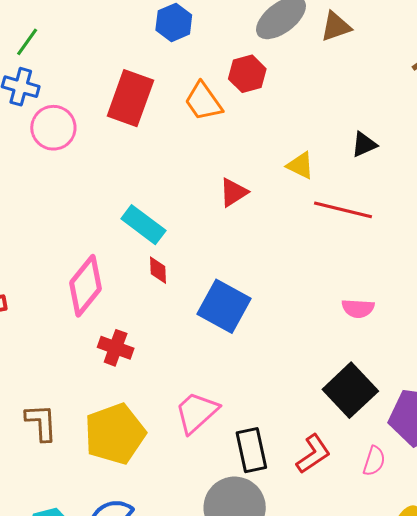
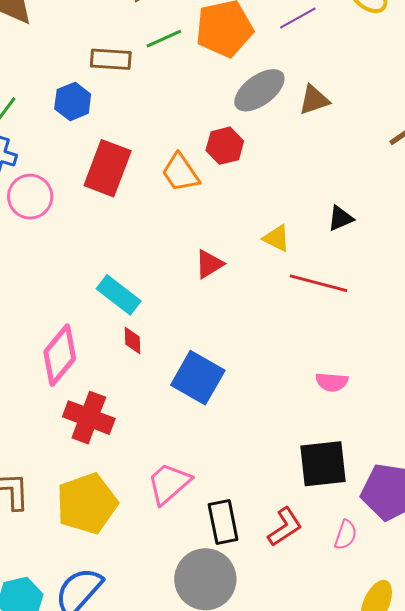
blue hexagon: (174, 22) -> (73, 101), moved
red cross: (116, 348) -> (89, 418), size x1.4
black square: (350, 390) -> (323, 464), turned 36

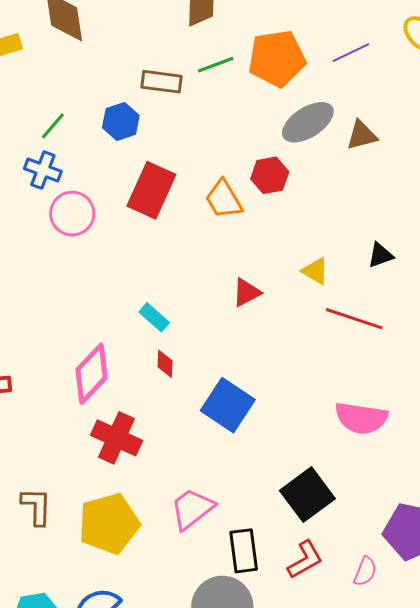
cyan rectangle: (119, 295) -> (154, 317), size x0.7
pink semicircle: (332, 382) -> (361, 418), size x1.6
black square: (323, 464) -> (307, 495), moved, turned -34

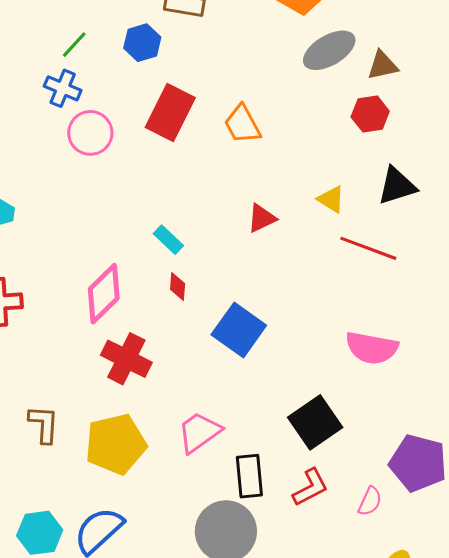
red hexagon: (270, 175) -> (370, 114), moved
black triangle: (380, 255) -> (397, 186), size x1.5

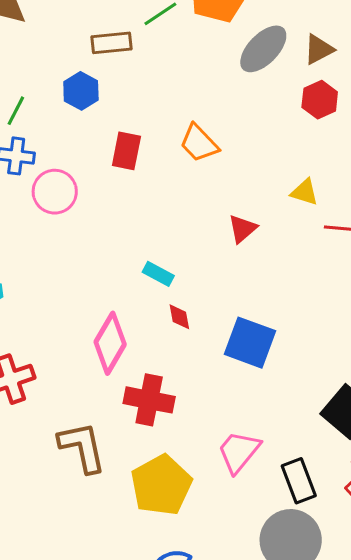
red rectangle: (170, 113) -> (126, 151), size x0.7
brown L-shape: (44, 424) -> (82, 447), moved, size x1.4

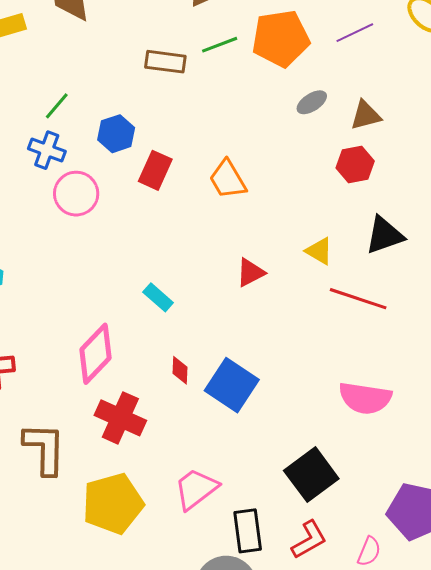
gray ellipse: (263, 49) -> (312, 102), size x0.6
blue hexagon: (81, 91) -> (116, 134), moved
red diamond: (179, 317) -> (180, 370), moved

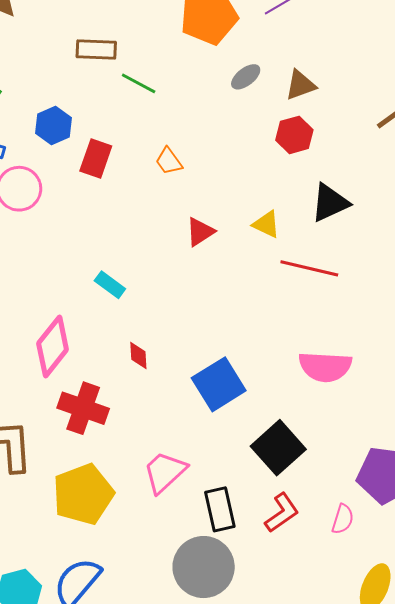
green line: (220, 45) -> (139, 83), moved, turned 54
orange trapezoid: (228, 179) -> (169, 161), size x0.7
red triangle: (250, 273) -> (200, 232), moved
blue square: (232, 385) -> (219, 384), moved, turned 30

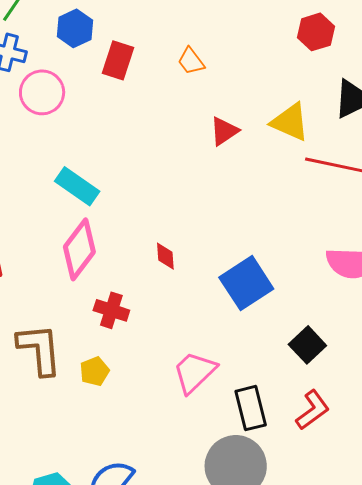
yellow triangle: (266, 224) -> (290, 122), size x1.4
cyan rectangle: (110, 285) -> (77, 186), moved, size x1.4
red cross: (83, 408) -> (111, 310), size x0.7
black square: (278, 448) -> (307, 345), size x0.7
yellow pentagon: (83, 494) -> (95, 371), moved, size x0.5

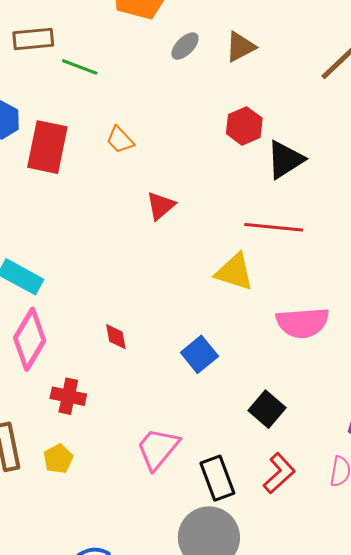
red hexagon: (316, 32) -> (244, 126), moved
red rectangle: (118, 60) -> (47, 147), size x1.4
yellow triangle: (290, 122) -> (234, 272), moved
blue square: (246, 283) -> (199, 354), size x0.7

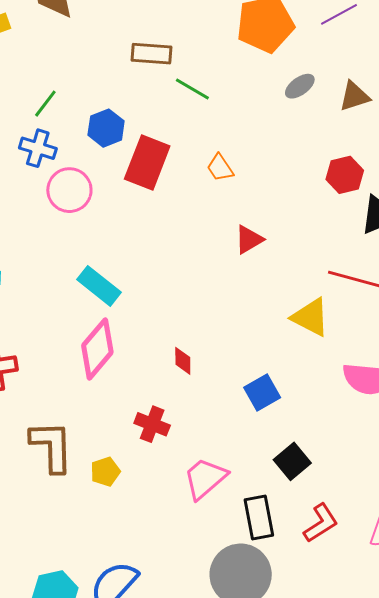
red cross: (68, 396) -> (152, 424), moved
black square: (267, 409) -> (292, 461), moved

